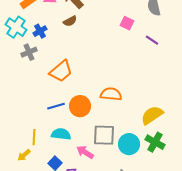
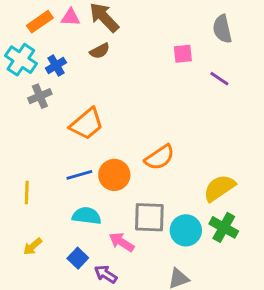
pink square: (127, 23) -> (183, 54), turned -32
orange semicircle: (111, 94) -> (160, 157), turned 140
yellow line: (34, 137) -> (27, 192), moved

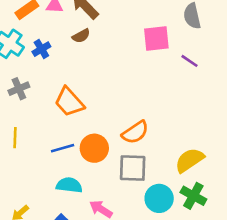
pink square: (183, 54) -> (156, 38), size x1.5
gray cross: (40, 96) -> (19, 89), moved
orange trapezoid: (87, 124) -> (69, 102), turned 88
yellow line: (27, 192) -> (15, 138), moved
gray square: (149, 217) -> (133, 168), moved

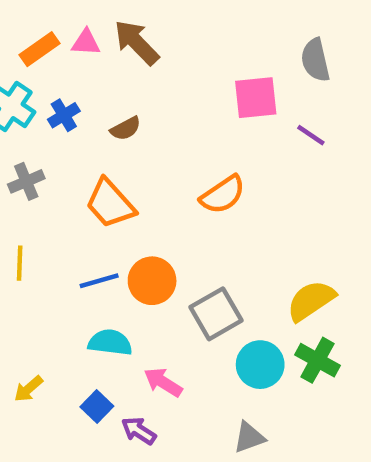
brown semicircle: (81, 36) -> (126, 128), moved
orange semicircle: (135, 132) -> (223, 195), moved
gray square: (133, 168) -> (216, 314), turned -32

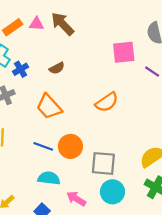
blue cross: (64, 115) -> (21, 69), moved
blue line: (99, 281) -> (43, 146), turned 36
gray square: (216, 314) -> (103, 163), turned 35
cyan circle: (260, 365) -> (112, 192), moved

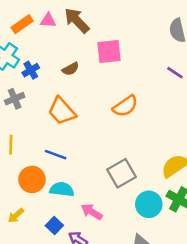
pink square: (124, 52) -> (109, 52), moved
orange circle: (70, 146) -> (32, 179), moved
gray square: (103, 163) -> (121, 173), turned -35
cyan circle: (112, 192) -> (149, 204), moved

